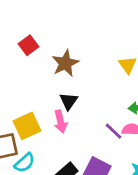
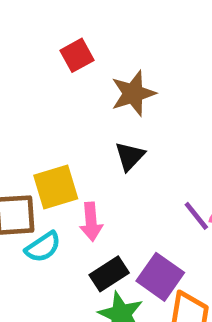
pink arrow: (61, 122) -> (91, 222), moved

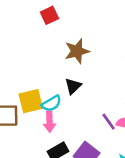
red square: (77, 55) -> (49, 15), moved
cyan semicircle: (43, 247) -> (51, 103), moved

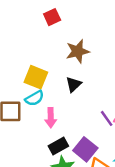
yellow square: (31, 101) -> (36, 77), moved, turned 35
cyan semicircle: (51, 103) -> (34, 98), moved

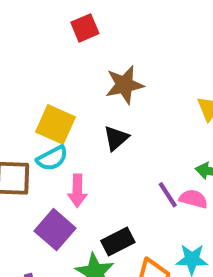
black rectangle: (58, 146) -> (118, 242), moved
purple square: (85, 149) -> (55, 230), moved

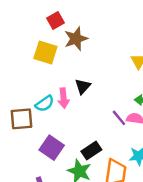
brown star: (124, 85) -> (76, 39), moved
yellow square: (55, 124) -> (45, 52), moved
pink arrow: (77, 191) -> (64, 98), moved

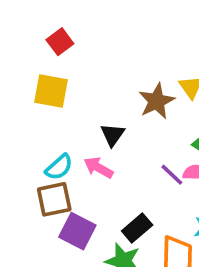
brown star: (76, 39) -> (157, 101), moved
pink arrow: (64, 98) -> (98, 168), moved, turned 132
brown square: (21, 119) -> (54, 199), moved

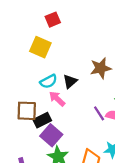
cyan semicircle: (59, 167) -> (49, 81), moved
black rectangle: (137, 228) -> (42, 120), moved
purple square: (77, 231) -> (51, 135), moved

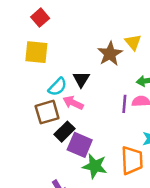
brown square: (27, 111) -> (47, 112), moved
purple line: (99, 113) -> (124, 104), turned 56

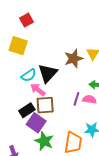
black triangle: (81, 79) -> (48, 73), size x1.5
brown square: (47, 112) -> (45, 105), moved

